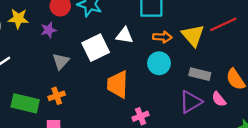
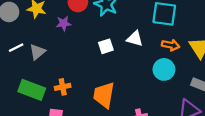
white square: (96, 48) -> (106, 46), size x0.6
gray triangle: (61, 61) -> (37, 52), moved
orange trapezoid: (118, 84) -> (104, 95), moved

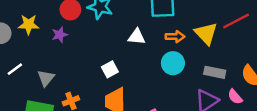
white square: (106, 46) -> (110, 69), moved
gray triangle: (37, 52) -> (46, 78), moved

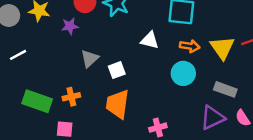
gray triangle: (46, 78) -> (90, 59), moved

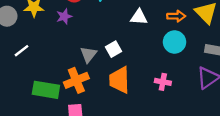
gray triangle: (90, 59) -> (88, 54), moved
orange cross: (71, 97) -> (76, 80), size x1.5
pink cross: (158, 128) -> (163, 82), moved, turned 35

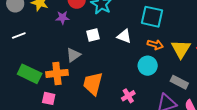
white square: (114, 49) -> (93, 35), moved
pink cross: (163, 82) -> (128, 96), turned 32

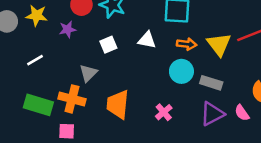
white line: (19, 35) -> (35, 60), moved
orange cross: (57, 73) -> (72, 99), turned 30
gray rectangle: (179, 82) -> (211, 83), moved

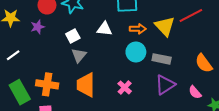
gray triangle: (88, 73) -> (79, 55), moved
green rectangle: (38, 105) -> (20, 92), turned 50
pink semicircle: (242, 113) -> (195, 92), moved

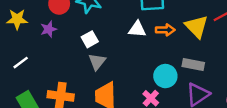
white triangle: (104, 29) -> (137, 29), moved
cyan circle: (136, 52) -> (165, 76), moved

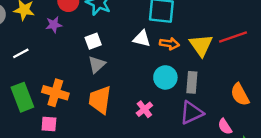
gray rectangle: (193, 64) -> (192, 82), turned 75
cyan circle: (165, 76) -> (165, 77), moved

